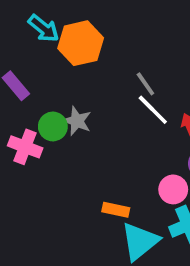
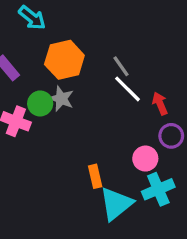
orange hexagon: (81, 43) -> (64, 60), moved
orange rectangle: (116, 210) -> (95, 176), turned 65

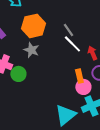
green circle: (40, 103) -> (18, 74), moved
orange rectangle: (95, 176) -> (79, 76), moved

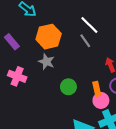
white line: (72, 44) -> (89, 25), moved
green circle: (18, 74) -> (68, 87), moved

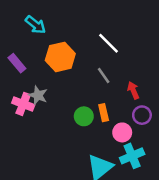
gray line: (85, 41) -> (104, 75), moved
gray star: (46, 62) -> (38, 95), moved
orange rectangle: (97, 89) -> (104, 113), moved

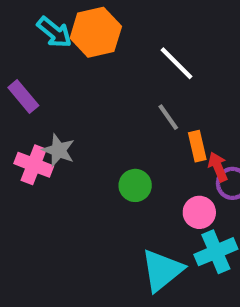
orange hexagon: (60, 57) -> (96, 32), moved
red arrow: (133, 90) -> (218, 167), moved
orange rectangle: (104, 113) -> (197, 146), moved

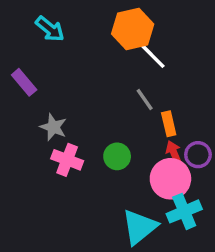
orange hexagon: (96, 32) -> (133, 29), moved
pink cross: (34, 165) -> (67, 160), moved
red arrow: (218, 167) -> (174, 153), moved
pink circle: (199, 212) -> (170, 179), size x1.5

